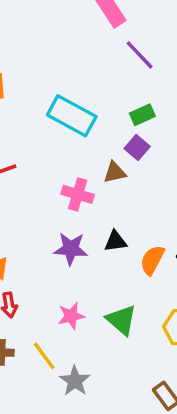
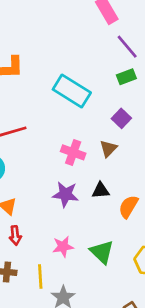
green rectangle: (142, 115) -> (126, 77), moved
brown triangle: (115, 172) -> (108, 149), moved, turned -36
yellow line: (44, 356) -> (40, 277), turned 30

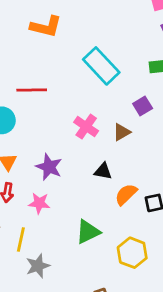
purple star: (65, 194) -> (49, 167), moved
pink star: (63, 247) -> (39, 203), moved
green triangle: (102, 252) -> (88, 232), turned 35

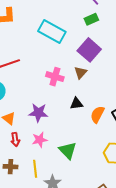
purple square: (143, 106) -> (89, 50), size x1.6
green triangle: (88, 232) -> (68, 151), moved, turned -30

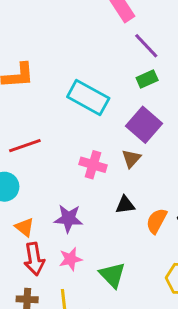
red arrow: (15, 140) -> (34, 259), size x1.5

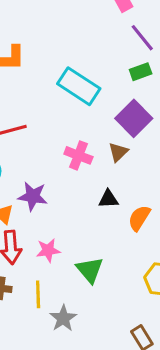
purple star: (68, 219) -> (33, 196), moved

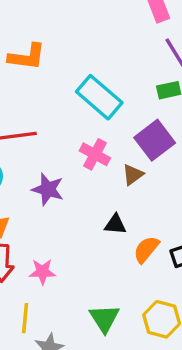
pink cross: (78, 155) -> (95, 154), moved
purple star: (33, 196) -> (48, 189), moved
green triangle: (90, 270) -> (104, 318), moved

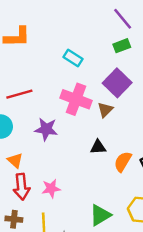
cyan rectangle: (99, 97) -> (73, 58), size x0.6
pink cross: (95, 154) -> (76, 99), size x1.4
green triangle: (104, 318) -> (100, 215), turned 40

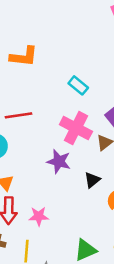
purple star: (46, 129) -> (59, 162), moved
black triangle: (98, 147) -> (92, 180), turned -42

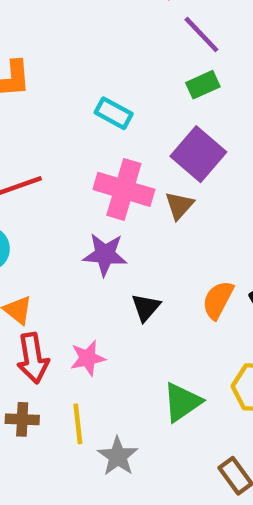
black triangle: (92, 180) -> (146, 307), moved

